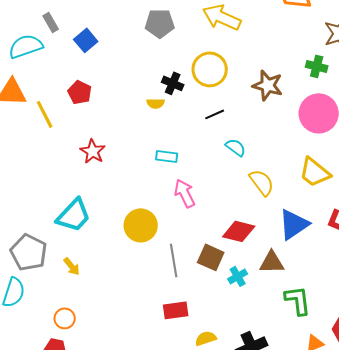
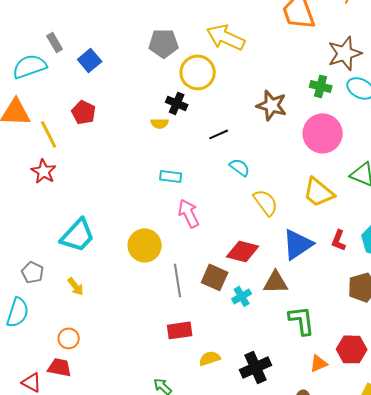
yellow circle: (210, 69) -> (198, 72), moved
red star: (93, 151) -> (44, 171), moved
gray pentagon: (29, 252) -> (33, 272), size x0.6

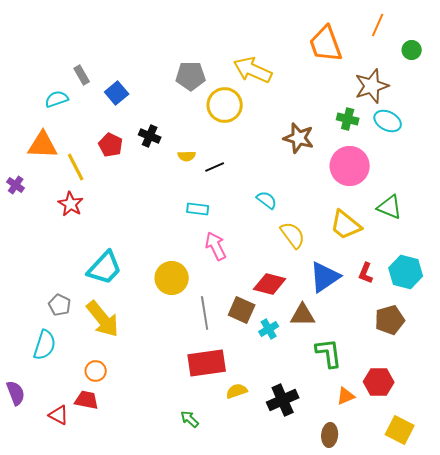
cyan semicircle: (30, 66) -> (57, 99), size x0.7
black cross: (177, 103) -> (150, 136), moved
black line: (219, 134) -> (215, 167), moved
yellow arrow: (76, 286) -> (103, 319), size x2.0
red rectangle: (180, 330) -> (207, 363), size x1.5

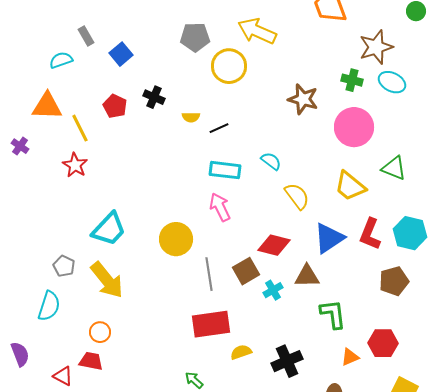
cyan rectangle: (198, 209) -> (225, 170), moved, size x1.4
red L-shape: (366, 273) -> (370, 234), size x1.5
brown square: (242, 310) -> (246, 271), turned 36

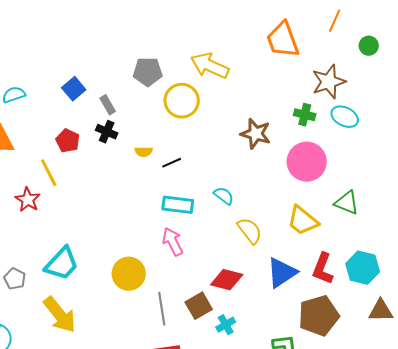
gray rectangle: (86, 36) -> (108, 105), moved
yellow line: (80, 128) -> (49, 173), moved
gray pentagon: (64, 266) -> (15, 279), moved
brown triangle: (307, 276) -> (381, 311), moved
brown pentagon: (394, 281) -> (319, 316), moved, size x1.4

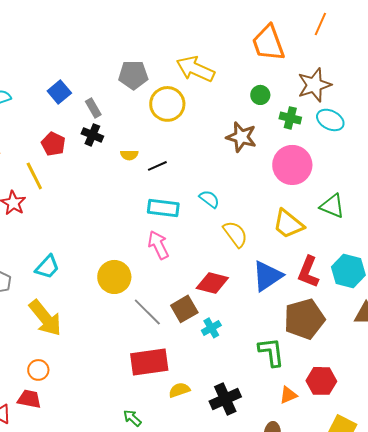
green circle: (369, 46) -> (260, 95), moved
cyan trapezoid: (62, 264) -> (47, 267), size x0.7
gray line: (162, 309) -> (147, 312), turned -36

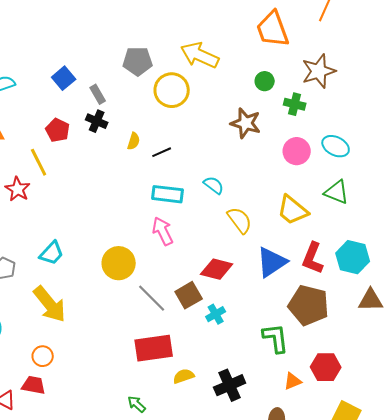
cyan ellipse: (330, 120) -> (336, 146), moved
yellow semicircle: (129, 155) -> (134, 141), turned -72
pink circle: (292, 165) -> (297, 151), size x0.7
brown pentagon: (304, 319) -> (309, 305), turned 30

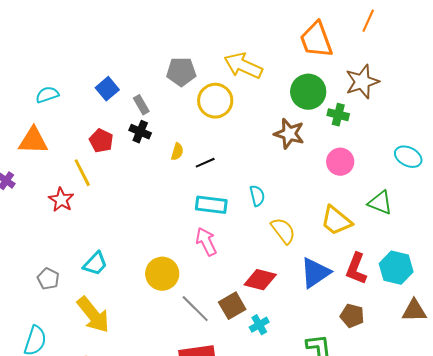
green circle: (265, 81) -> (308, 92), size x1.8
cyan ellipse: (336, 146) -> (408, 157), moved
cyan semicircle: (214, 185) -> (257, 196), turned 40
brown pentagon: (309, 305) -> (352, 316), size x0.6

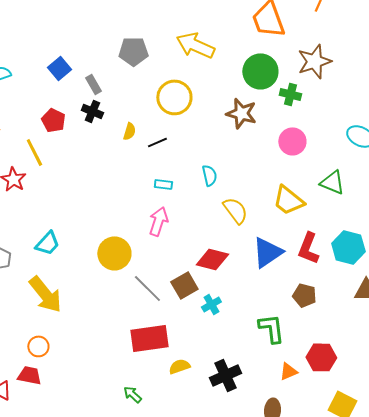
yellow circle: (215, 101) -> (174, 97), moved
cyan rectangle: (211, 205) -> (163, 184), size x0.6
pink arrow: (206, 242) -> (158, 221), turned 44

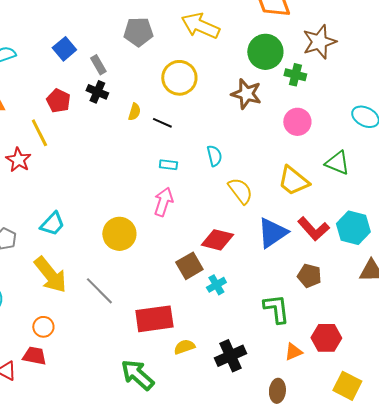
black line: (157, 142) -> (162, 123), turned 48
red L-shape: (308, 248) -> (313, 229), turned -64
gray line: (147, 288) -> (99, 291), moved
green arrow: (132, 394) -> (137, 375), size x1.8

